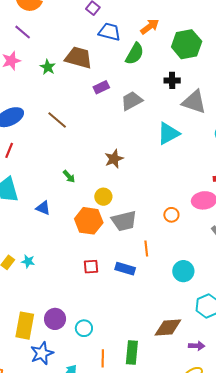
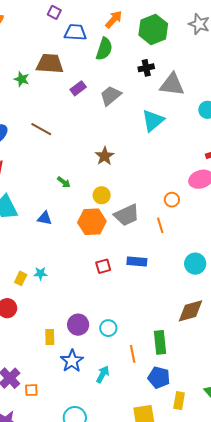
orange line: (146, 248) -> (160, 225), moved
cyan circle: (183, 271) -> (195, 264), moved
yellow rectangle: (25, 326) -> (50, 337), size x0.6

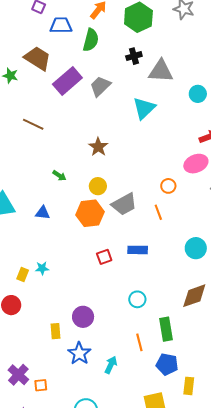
brown trapezoid: (50, 64) -> (38, 58), turned 32
purple rectangle: (78, 88) -> (67, 81), size x1.8
cyan circle: (108, 328) -> (137, 299), moved

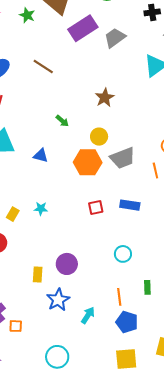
cyan star: (42, 268) -> (41, 209), moved
green rectangle: (166, 329) -> (147, 287), size x0.6
blue pentagon: (167, 364) -> (127, 322), moved

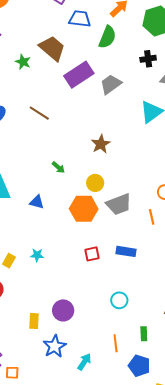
blue pentagon: (127, 322) -> (139, 366), moved

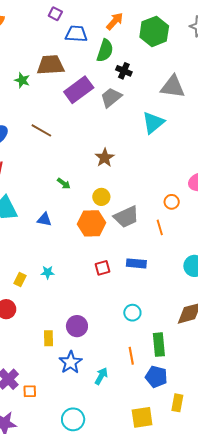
brown trapezoid: (52, 48) -> (51, 65), turned -40
black cross: (148, 59) -> (124, 71), moved, turned 35
green rectangle: (144, 334) -> (159, 345), size x1.6

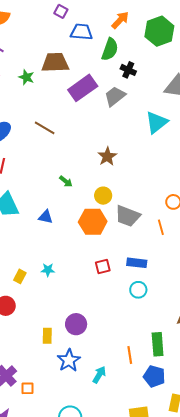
gray trapezoid: (126, 217) -> (128, 216), turned 44
cyan circle: (132, 313) -> (138, 290), moved

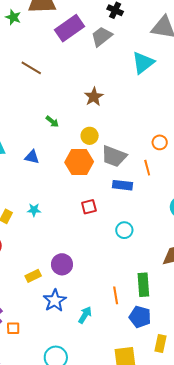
blue rectangle: (137, 263) -> (122, 185), moved
yellow rectangle: (47, 336) -> (33, 276), turned 63

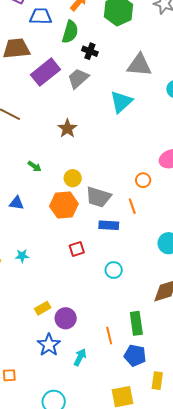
brown star: (94, 97) -> (67, 128), moved
purple circle: (62, 264) -> (66, 318), moved
yellow rectangle: (33, 276) -> (43, 308), moved

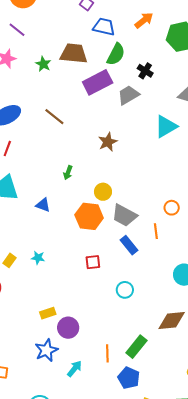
green semicircle: (70, 32) -> (116, 54), moved
green arrow: (35, 166) -> (68, 173), turned 64
blue rectangle: (109, 225) -> (129, 245), turned 36
green rectangle: (136, 323) -> (136, 347), turned 35

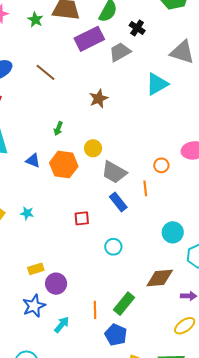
orange hexagon: (89, 216) -> (64, 165), moved

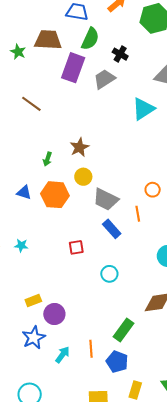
purple rectangle: (89, 39) -> (73, 68), turned -40
brown star: (99, 99) -> (79, 147), moved
orange line: (95, 310) -> (91, 349), moved

